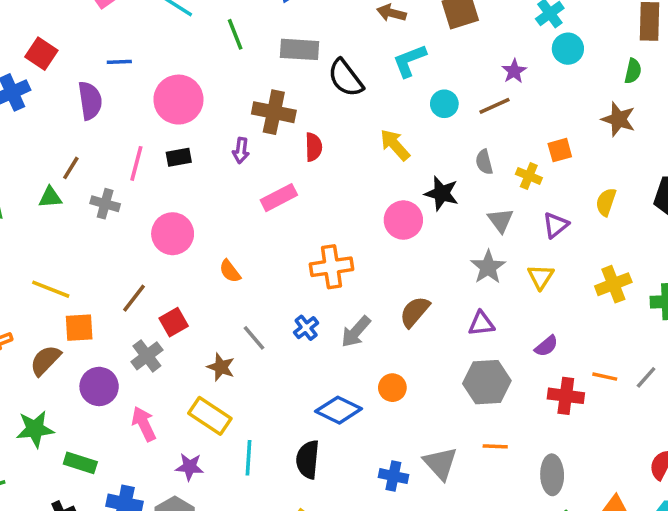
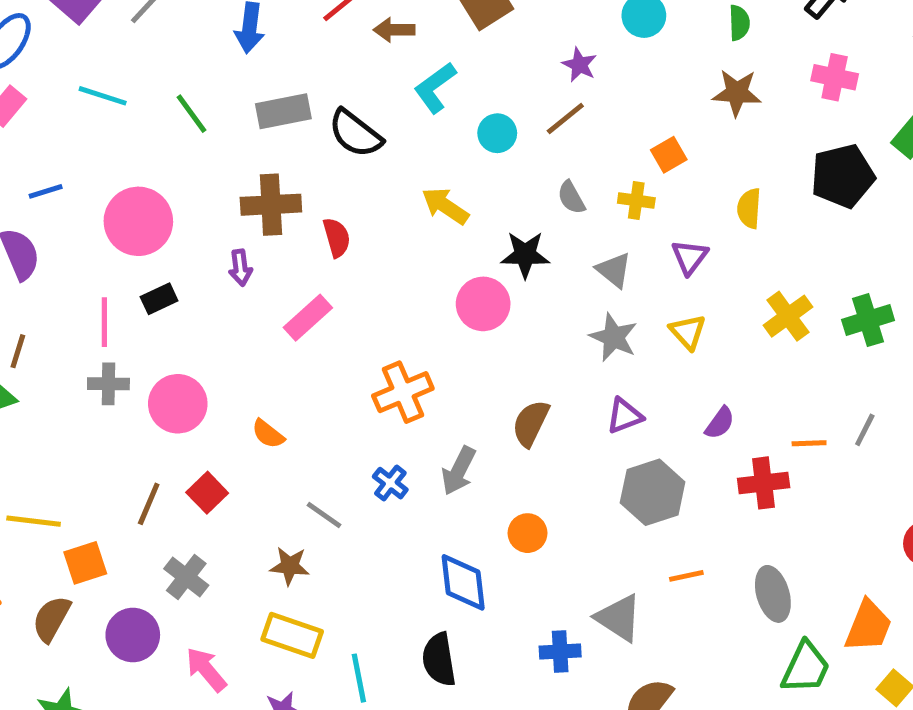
gray cross: (105, 204) -> (108, 384), moved
red square: (174, 322) -> (207, 493), moved
blue diamond: (339, 410) -> (463, 582), turned 72

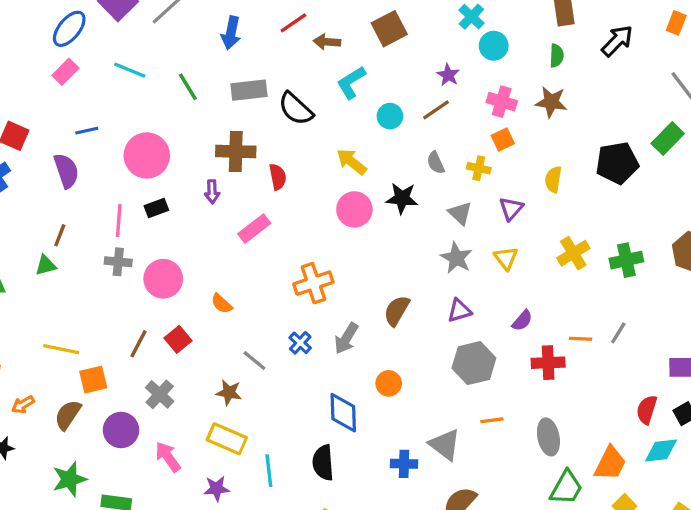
pink cross: (835, 77) -> (502, 102), moved
pink circle: (483, 304) -> (354, 209), moved

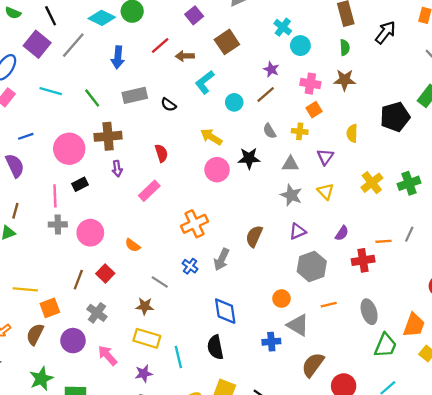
black semicircle: (296, 109) -> (168, 105), size x0.6
brown cross: (236, 151) -> (108, 136), moved
gray triangle: (460, 213) -> (290, 164), turned -36
orange circle: (389, 383) -> (281, 299), moved

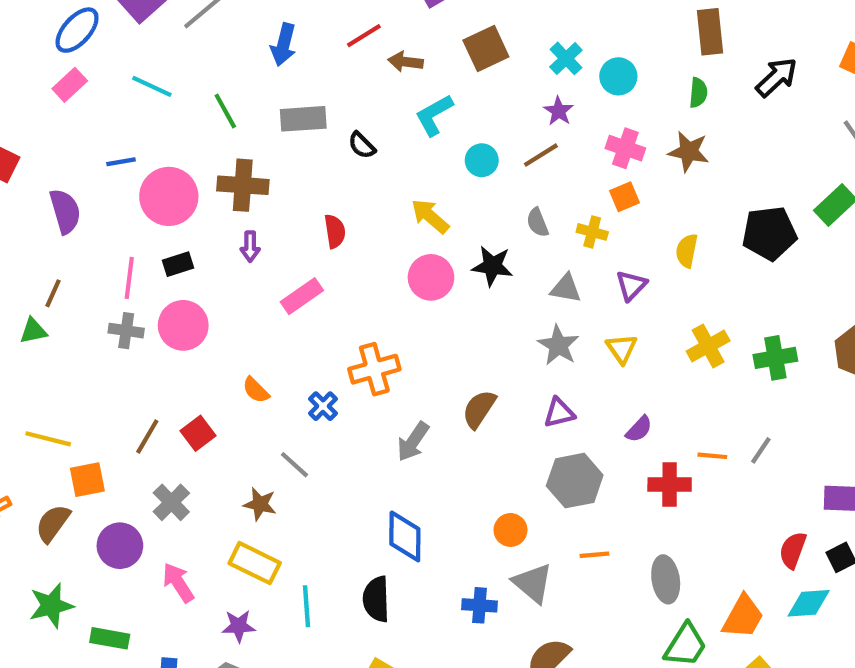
cyan cross: (283, 27) -> (566, 58), moved
blue line: (26, 136) -> (121, 162), moved
pink circle: (90, 233) -> (183, 325), moved
blue cross: (190, 266) -> (323, 406), moved

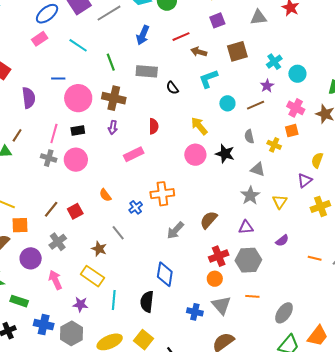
purple triangle: (631, 285) -> (305, 180), moved
red cross: (670, 485) -> (219, 256), moved, turned -30
gray ellipse: (666, 579) -> (284, 313), turned 35

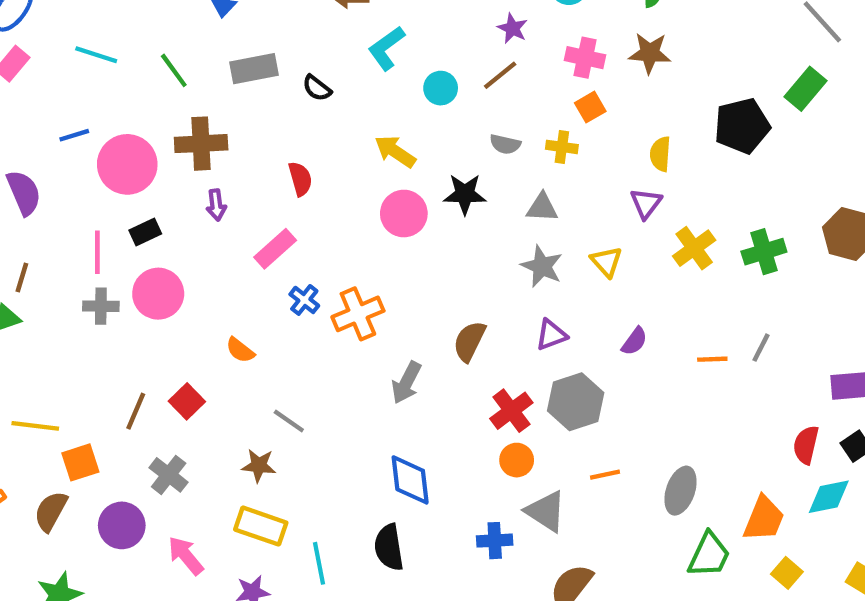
gray semicircle: (249, 136) -> (505, 144), turned -48
blue cross: (136, 207) -> (304, 300), moved

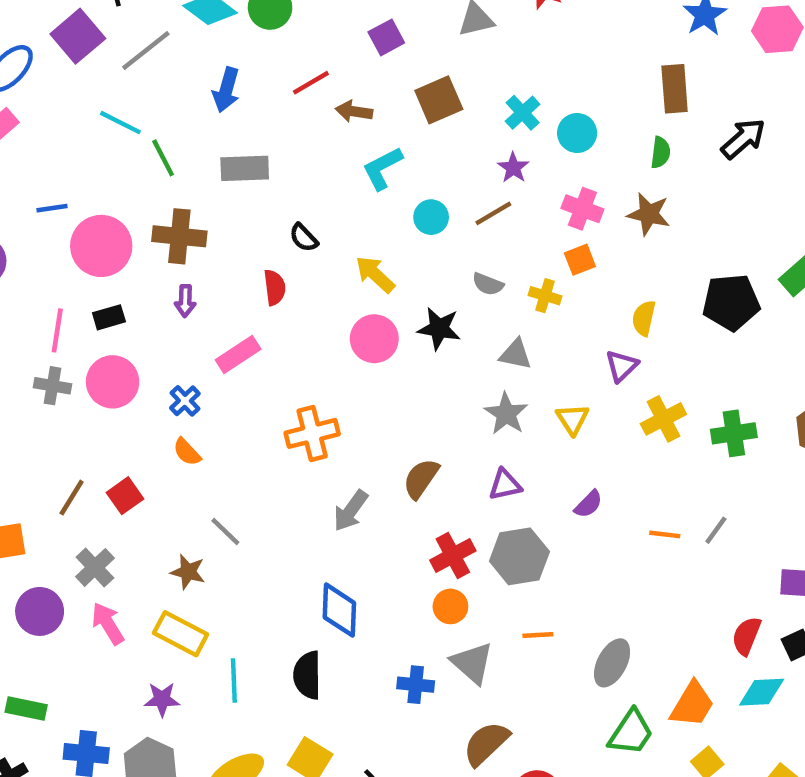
cyan line: (96, 55) -> (120, 123), moved
black semicircle: (317, 88) -> (304, 238), moved
blue cross: (304, 300) -> (185, 401), moved
pink arrow: (186, 556) -> (108, 624), moved

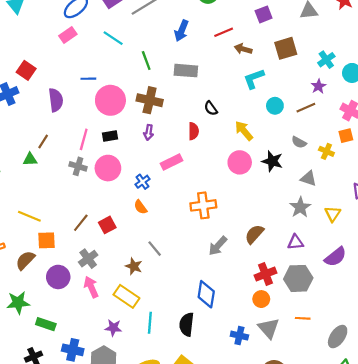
cyan line: (120, 123) -> (113, 38), moved
purple semicircle: (588, 504) -> (335, 257), size x1.5

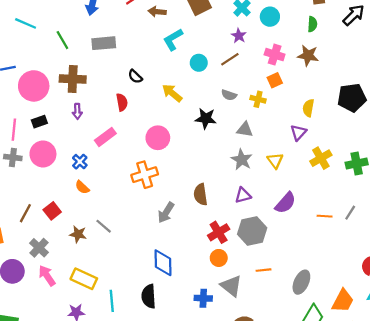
pink circle: (240, 162) -> (158, 138), moved
brown semicircle: (254, 234) -> (201, 194), turned -40
brown star: (134, 266) -> (78, 234), moved

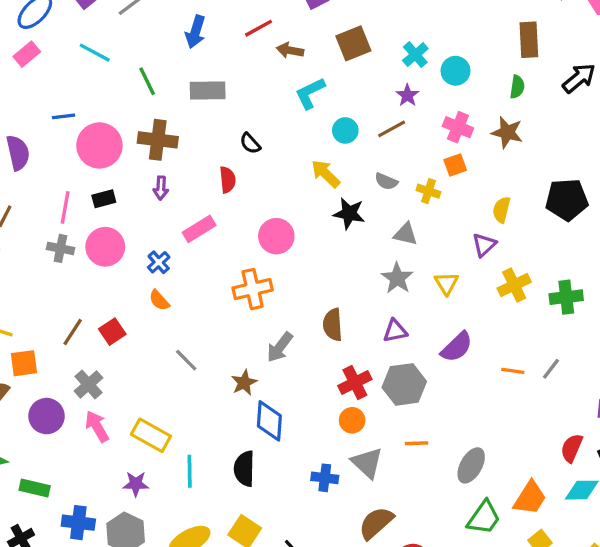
yellow arrow: (172, 93) -> (326, 174), moved
brown star: (78, 234) -> (244, 383), moved, turned 30

